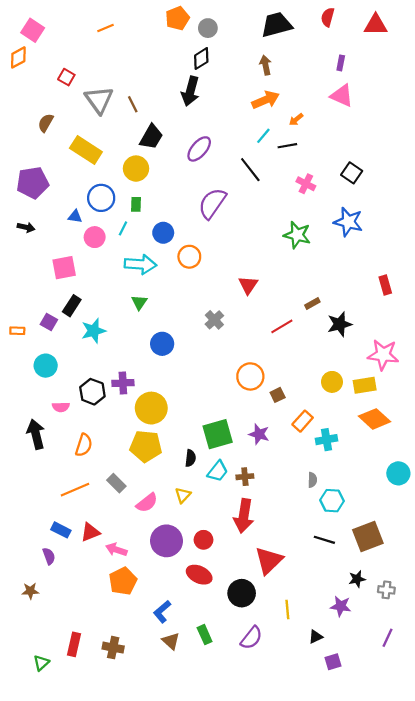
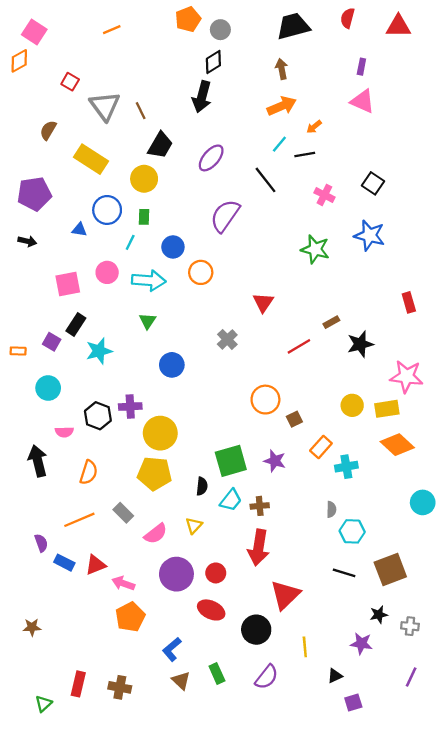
pink circle: (95, 237) -> (107, 272), moved
purple semicircle: (49, 556) -> (41, 543), moved

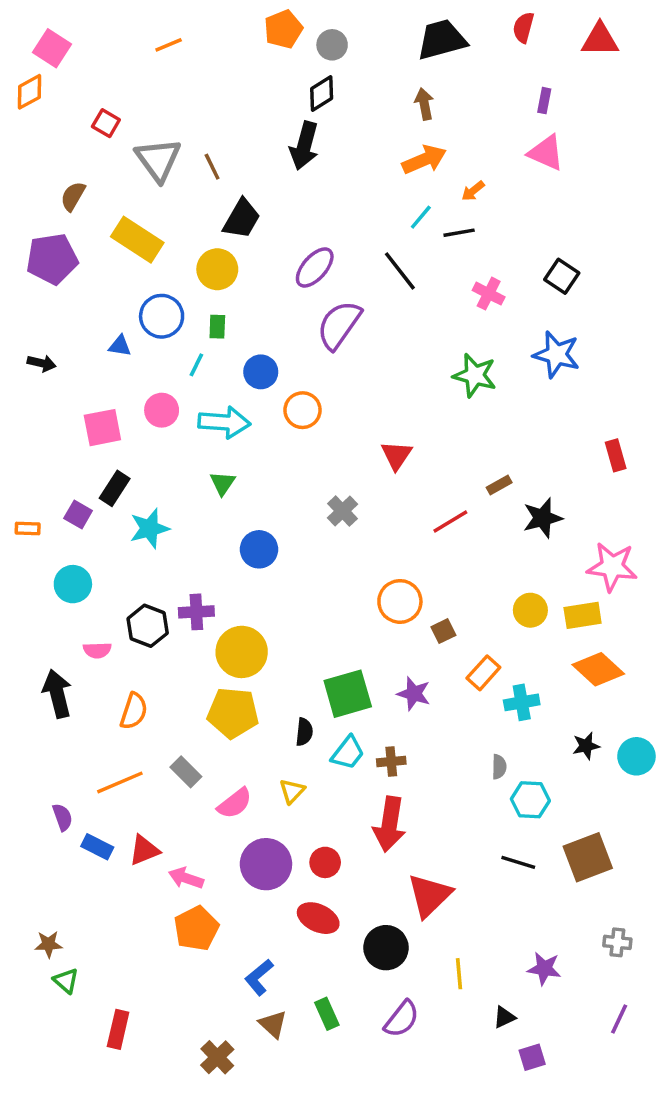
purple ellipse: (211, 158) -> (315, 268), moved
purple pentagon: (34, 194) -> (52, 259), moved
black star: (379, 615) -> (586, 746), moved
brown cross: (120, 687) -> (217, 1057), moved, turned 35
green triangle: (44, 704) -> (66, 981), moved, turned -36

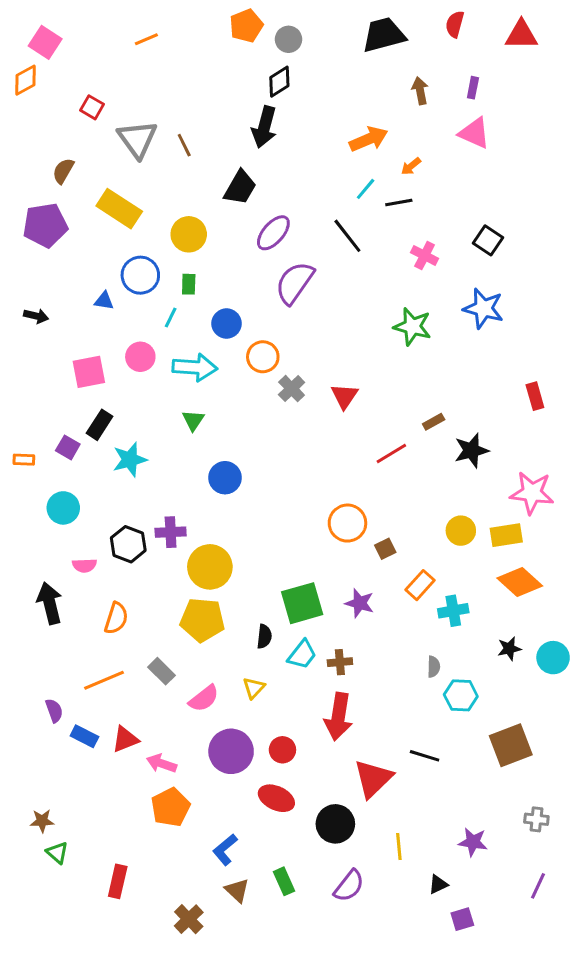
brown arrow: (424, 104) -> (420, 91), moved
black trapezoid: (242, 219) -> (240, 187), moved
gray cross: (343, 511) -> (292, 389), moved
black line: (518, 862) -> (425, 756), moved
red rectangle: (118, 1029) -> (118, 881), moved

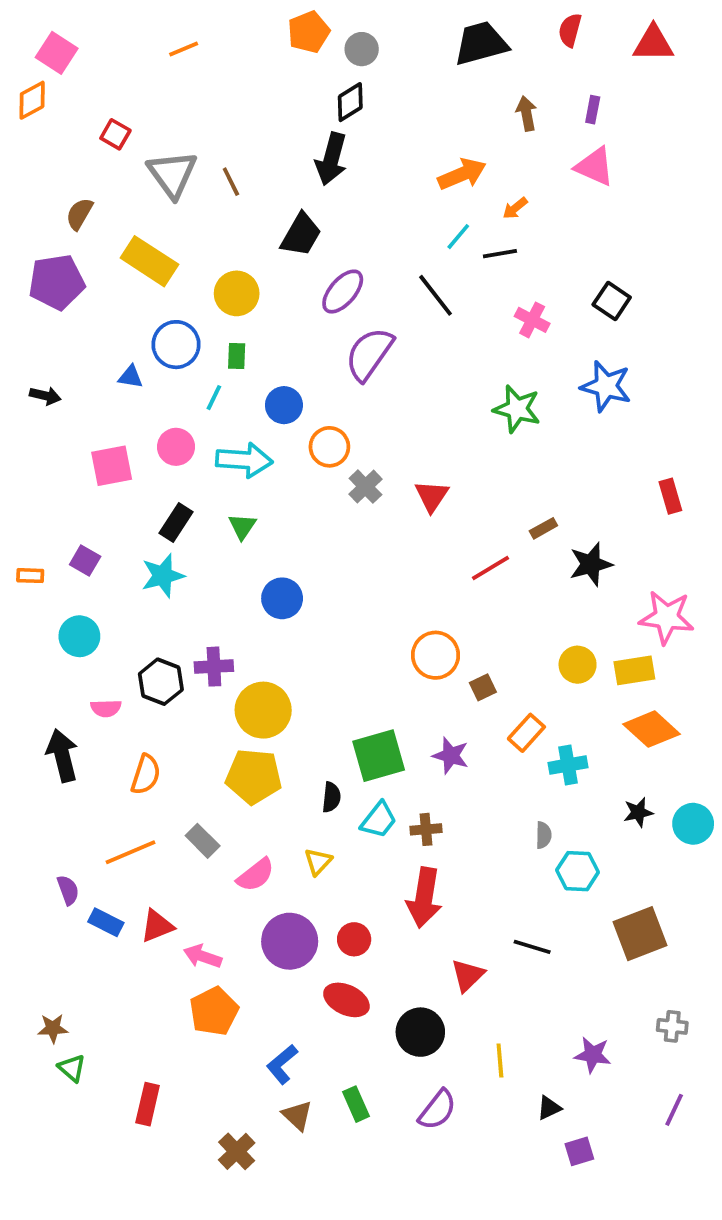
black rectangle: (100, 425) -> (176, 523), moved
red triangle: (373, 779) -> (468, 975), size x0.7

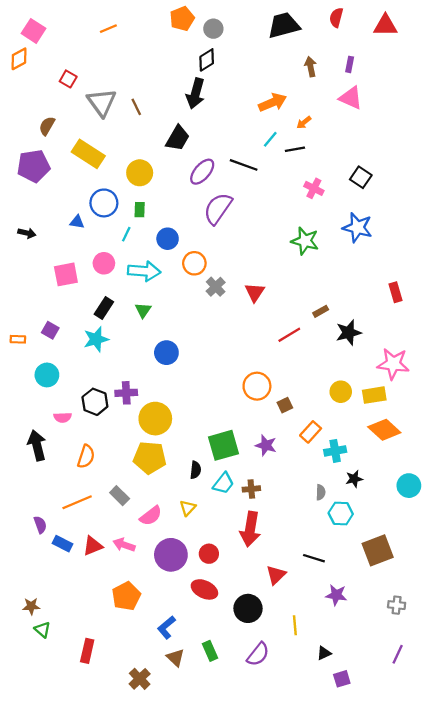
black line: (435, 295) -> (244, 165), moved, turned -32
black star: (638, 812) -> (354, 479), moved
pink arrow: (203, 956) -> (124, 545), moved
purple star: (593, 1055) -> (336, 595), moved

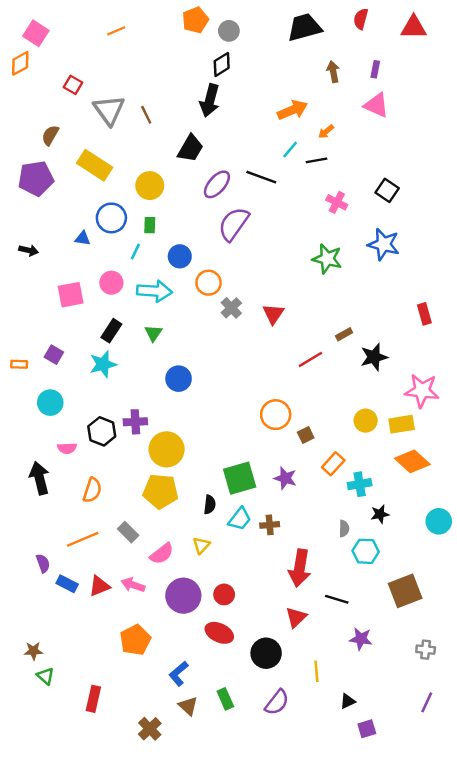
red arrow: (250, 529) -> (300, 568), moved

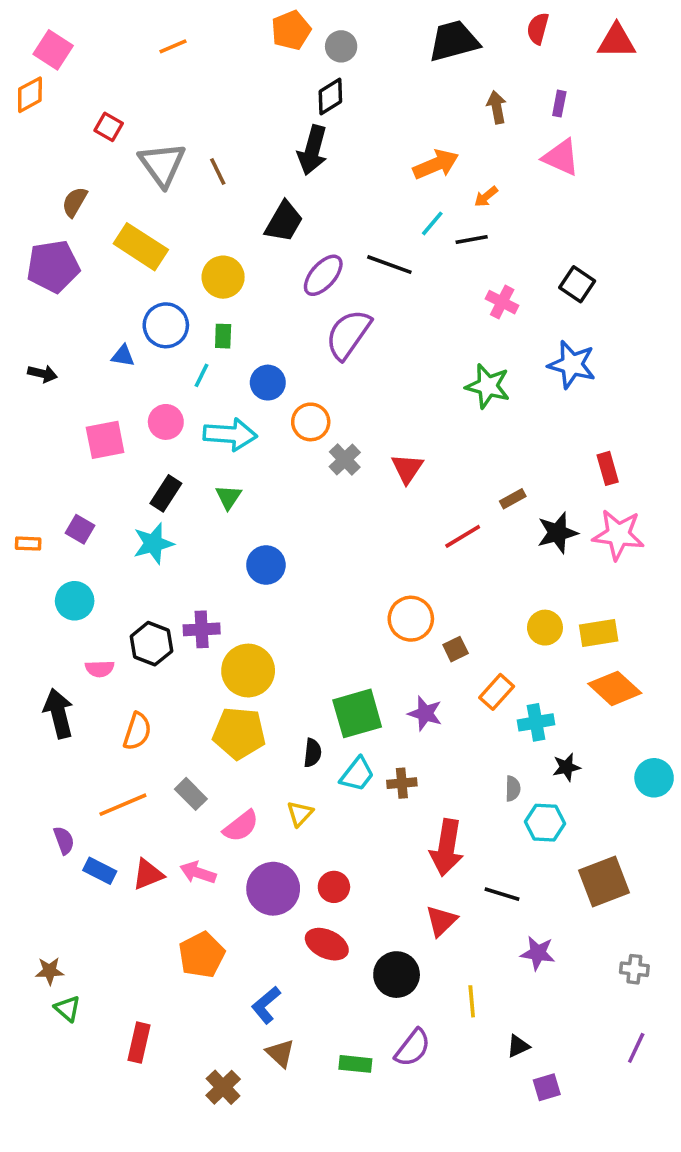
red rectangle: (424, 314) -> (608, 468), moved
pink star: (422, 391) -> (618, 535), moved
green rectangle: (225, 699) -> (355, 1064), moved, turned -60

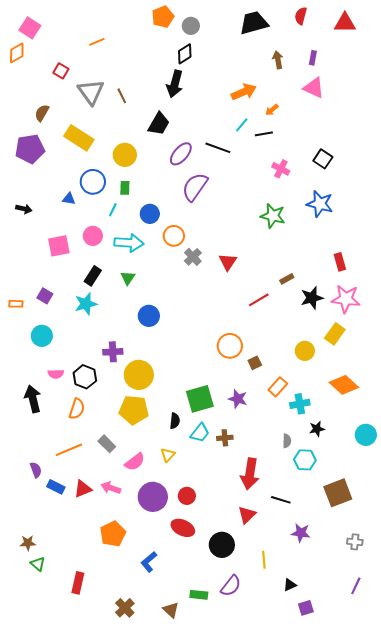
orange line: (173, 46) -> (97, 42), moved
yellow rectangle: (599, 633) -> (335, 334), moved, turned -45
black hexagon: (152, 644) -> (85, 377), moved
brown triangle: (280, 1053) -> (171, 610), moved

